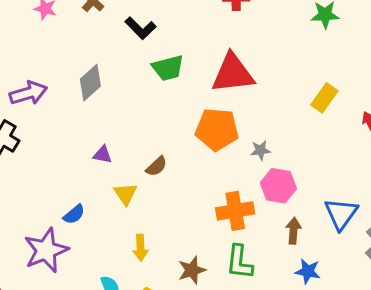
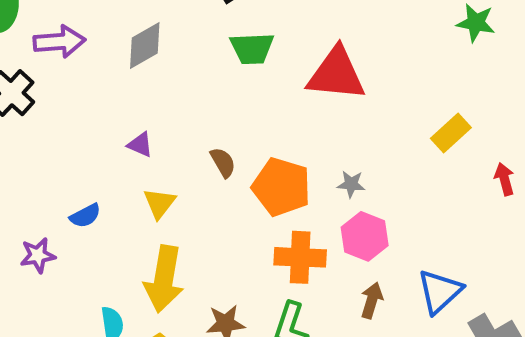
orange pentagon: (217, 129) -> (281, 187), moved
brown semicircle: (156, 166) -> (223, 162), moved, turned -90
yellow arrow: (141, 248) -> (164, 279), size x1.8
purple star: (46, 250) -> (38, 255), size x0.6

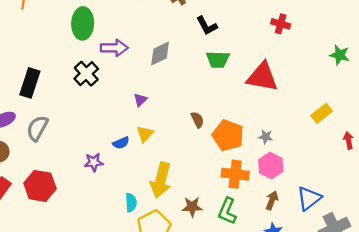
purple triangle: (140, 145) -> (140, 100), moved, turned 48
yellow triangle: (159, 203) -> (145, 134), moved

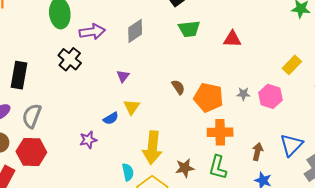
red triangle: (262, 77) -> (232, 39), size x0.6
pink hexagon: (271, 166) -> (270, 96), moved
red hexagon: (40, 186) -> (31, 152), moved

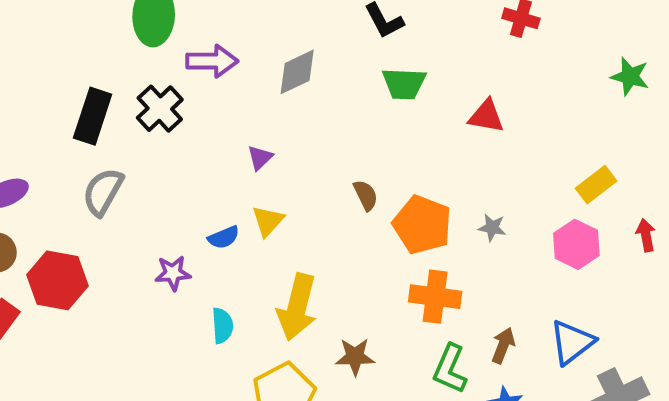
black rectangle: (19, 75) -> (93, 116), moved
pink hexagon: (270, 96) -> (576, 244), moved
gray semicircle: (32, 116) -> (103, 192), moved
green L-shape: (218, 167) -> (450, 369), moved
cyan semicircle: (128, 172) -> (222, 326), moved

